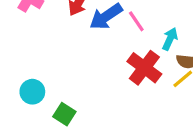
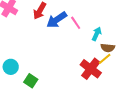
red cross: (144, 68) -> (91, 69), moved

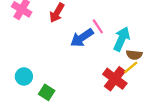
blue arrow: (57, 20) -> (82, 38), moved
cyan arrow: (97, 34) -> (122, 39), size x1.5

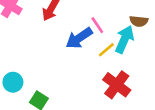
brown semicircle: (134, 55) -> (139, 21), moved
yellow line: (131, 67) -> (106, 50), moved

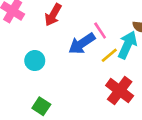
cyan circle: (13, 82) -> (35, 61), moved

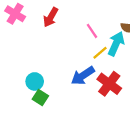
blue arrow: (82, 44) -> (83, 76), moved
cyan circle: (35, 61) -> (35, 81), moved

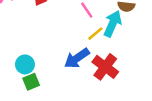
green square: (40, 98) -> (31, 82), turned 35

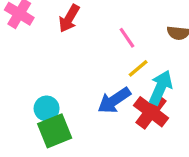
cyan arrow: (113, 24) -> (161, 88), moved
green square: (31, 82) -> (55, 131), size x1.5

